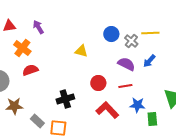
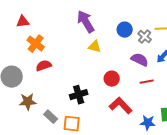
purple arrow: (38, 27) -> (86, 22), moved, size x1.6
red line: (125, 86) -> (147, 82), moved
blue star: (137, 105) -> (148, 123), moved

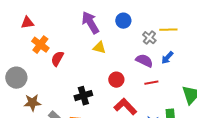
blue circle: (125, 30) -> (123, 21), moved
red semicircle: (44, 66) -> (57, 59), moved, turned -42

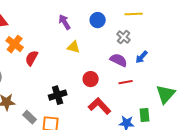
purple arrow: (90, 23) -> (65, 22), size x0.7
yellow line: (168, 30) -> (134, 14), moved

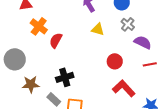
gray cross: (124, 37) -> (128, 24), moved
black cross: (58, 95) -> (65, 77), moved

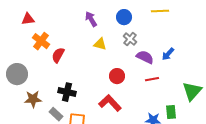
black cross: (65, 77) -> (67, 92), turned 30
red L-shape: (124, 88) -> (110, 103), moved

